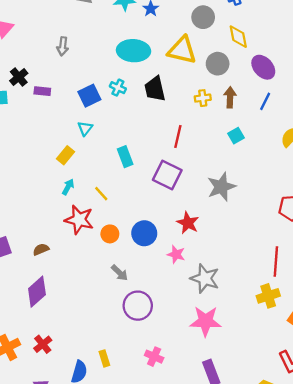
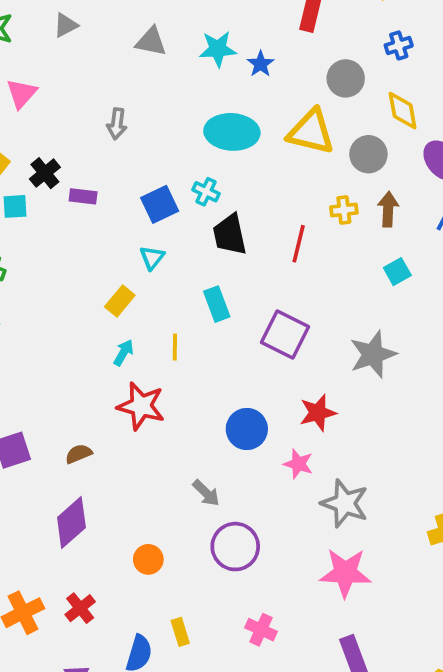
black trapezoid: (155, 89) -> (230, 235), moved
red line: (178, 136) -> (299, 244), moved
yellow line: (101, 194) -> (175, 347), moved, turned 42
red star: (188, 223) -> (318, 413), turned 30
orange circle: (110, 234) -> (148, 559), moved

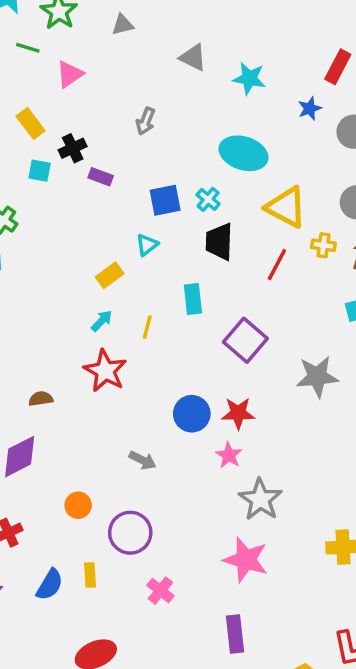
blue star: (260, 64) -> (310, 108), moved
yellow triangle: (311, 132) -> (286, 207), moved
red star: (318, 413) -> (238, 413), moved
gray arrow: (206, 493) -> (143, 460), turned -32
purple circle: (235, 547) -> (130, 533), moved

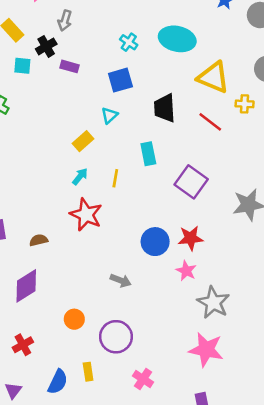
gray arrow: (146, 121) -> (65, 20), moved
cyan cross: (208, 199) -> (129, 42), moved
red line: (277, 265) -> (210, 122), turned -75

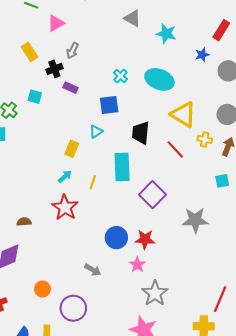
cyan square: (22, 66) -> (35, 97), moved
yellow rectangle: (83, 141) -> (72, 149), turned -35
cyan rectangle: (148, 154) -> (122, 167), size x1.5
gray arrow: (121, 280) -> (93, 270), moved

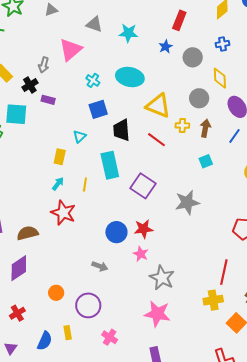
pink triangle: (56, 23) -> (71, 50), moved, size x1.4
cyan square: (35, 97) -> (16, 114), size x1.6
blue square: (109, 105) -> (98, 109), moved
brown semicircle: (24, 222) -> (27, 233), size x1.5

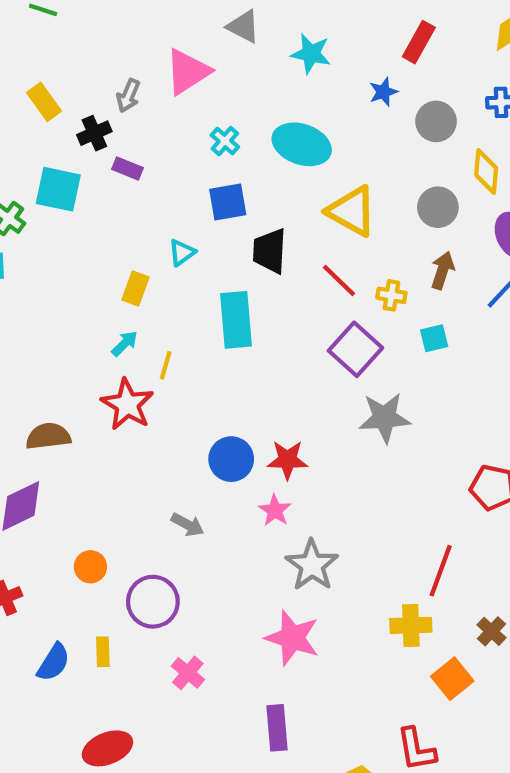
yellow cross: (182, 125) -> (391, 295), moved
yellow line: (85, 184) -> (166, 365), moved
purple square: (143, 186) -> (355, 349), moved

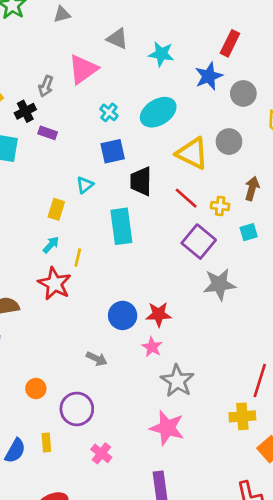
blue star: (383, 92) -> (209, 76), size x1.5
cyan ellipse: (302, 144) -> (158, 112), turned -48
gray circle: (438, 207) -> (229, 142), moved

